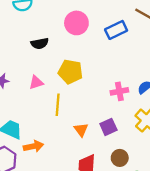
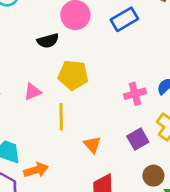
black semicircle: (40, 43) -> (48, 41), moved
purple square: (108, 127) -> (138, 139), moved
brown circle: (120, 158) -> (153, 176), moved

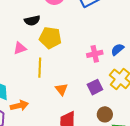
black semicircle: (48, 41) -> (32, 20), moved

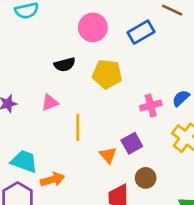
yellow pentagon: (50, 38) -> (107, 74), moved
purple square: (95, 87) -> (132, 143), moved
brown circle: (105, 114) -> (146, 178), moved

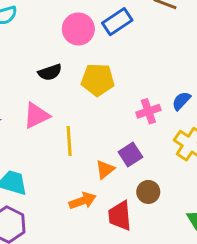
blue rectangle: (141, 32) -> (117, 22), moved
pink triangle: (50, 103) -> (36, 116), size x1.4
orange triangle: (108, 155) -> (105, 169), turned 36
orange arrow: (53, 179) -> (83, 201), moved

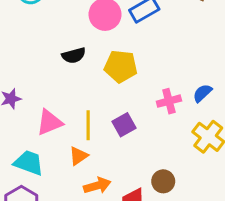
pink triangle: (36, 116) -> (49, 122), moved
purple square: (130, 155) -> (124, 125), moved
orange triangle: (105, 169) -> (78, 156), moved

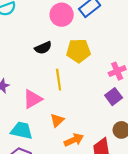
yellow line: (88, 125) -> (59, 80), moved
purple square: (124, 125) -> (114, 97), moved

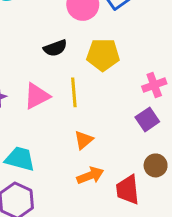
pink triangle: (33, 99) -> (37, 96), moved
orange triangle: (57, 120) -> (84, 140), moved

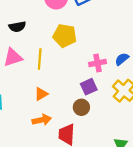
black semicircle: (55, 48) -> (17, 27), moved
brown circle: (156, 165) -> (81, 107), moved

